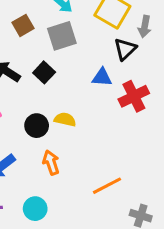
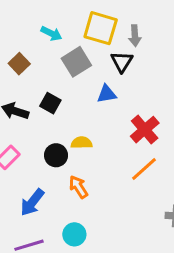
gray square: (62, 36) -> (76, 62), moved
red cross: (134, 96) -> (145, 130), moved
orange line: (107, 186) -> (144, 169), moved

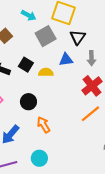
gray arrow: (135, 36) -> (91, 58), moved
yellow semicircle: (81, 143) -> (46, 72), moved

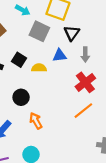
gray square: (46, 36) -> (39, 31), turned -36

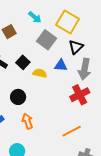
gray arrow: (85, 55) -> (84, 69), size x1.5
orange line: (83, 111) -> (72, 131), moved

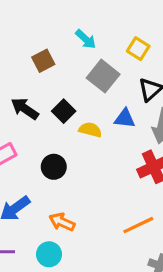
yellow square: (68, 22) -> (138, 49), size x0.6
orange arrow: (27, 121) -> (62, 222), moved, turned -49

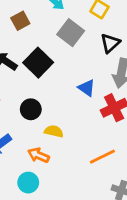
black square: (64, 111) -> (38, 63), size x1.5
blue triangle: (125, 118) -> (87, 88), moved, turned 30
yellow semicircle: (90, 130) -> (54, 131), moved

